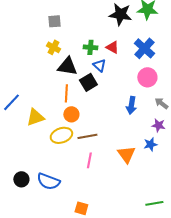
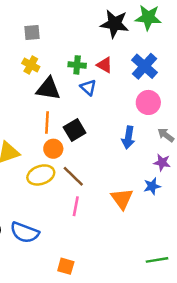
black square: (88, 82) -> (75, 130), moved
brown line: (87, 136) -> (73, 176), turned 54

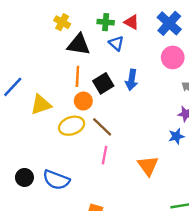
blue arrow: (128, 137) -> (132, 80), moved
orange triangle: (122, 199) -> (148, 166), moved

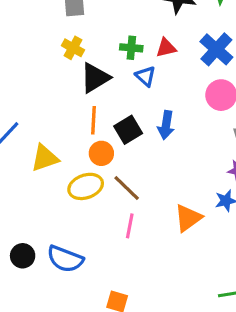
red triangle: (132, 22) -> (166, 48), turned -42
black triangle: (79, 45) -> (95, 78), turned -40
orange triangle: (148, 166) -> (188, 218), moved, turned 30

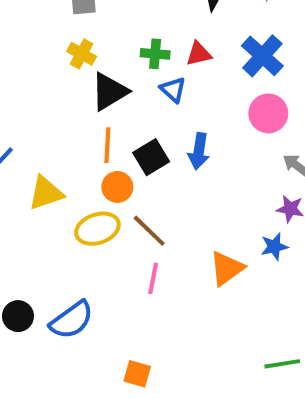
blue semicircle: (65, 259) -> (72, 320), turned -57

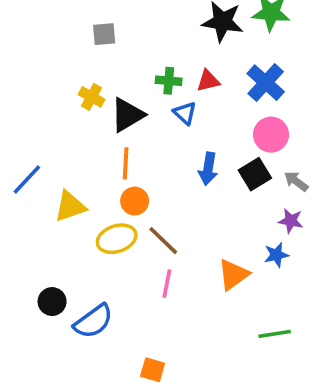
yellow cross: (82, 54) -> (92, 97), moved
black square: (151, 157) -> (255, 174), moved
black circle: (18, 316) -> (52, 302), moved
green line: (282, 364) -> (275, 334), moved

